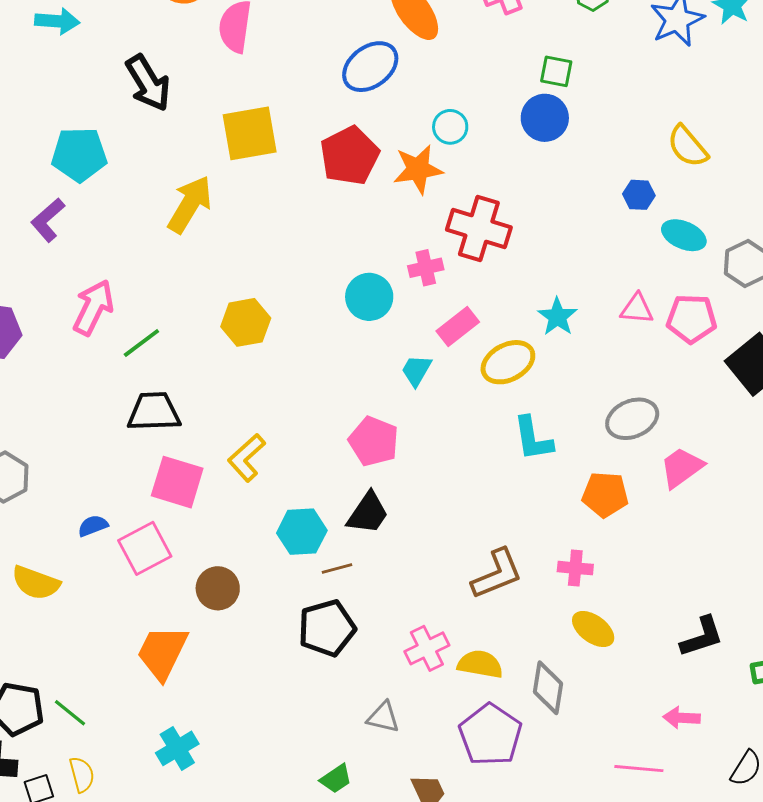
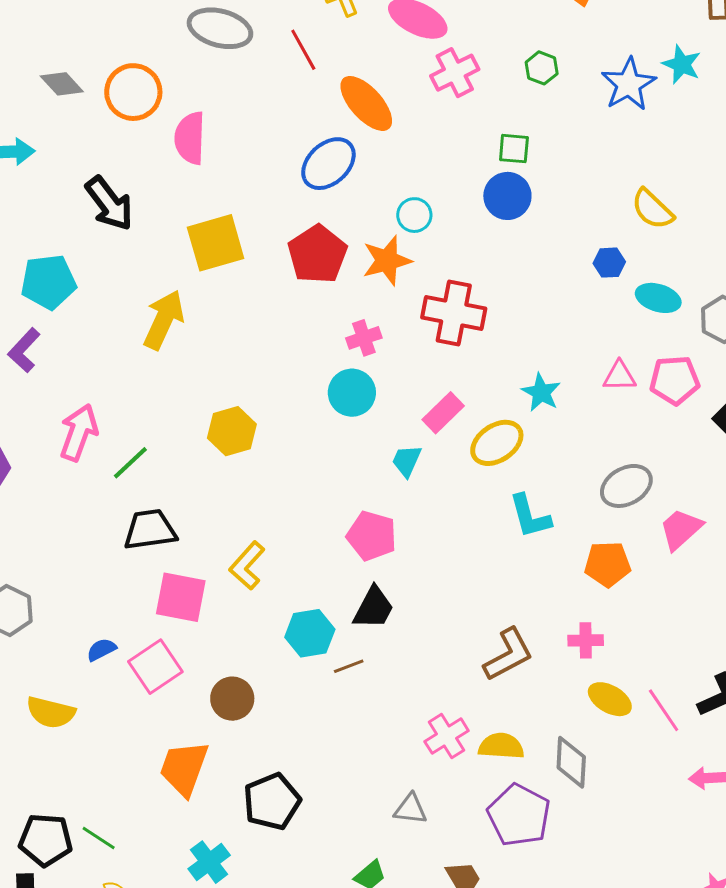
pink cross: (426, 268) -> (364, 338), moved
black pentagon: (327, 628) -> (272, 802), moved
pink line: (639, 769) -> (664, 710), moved, turned 57

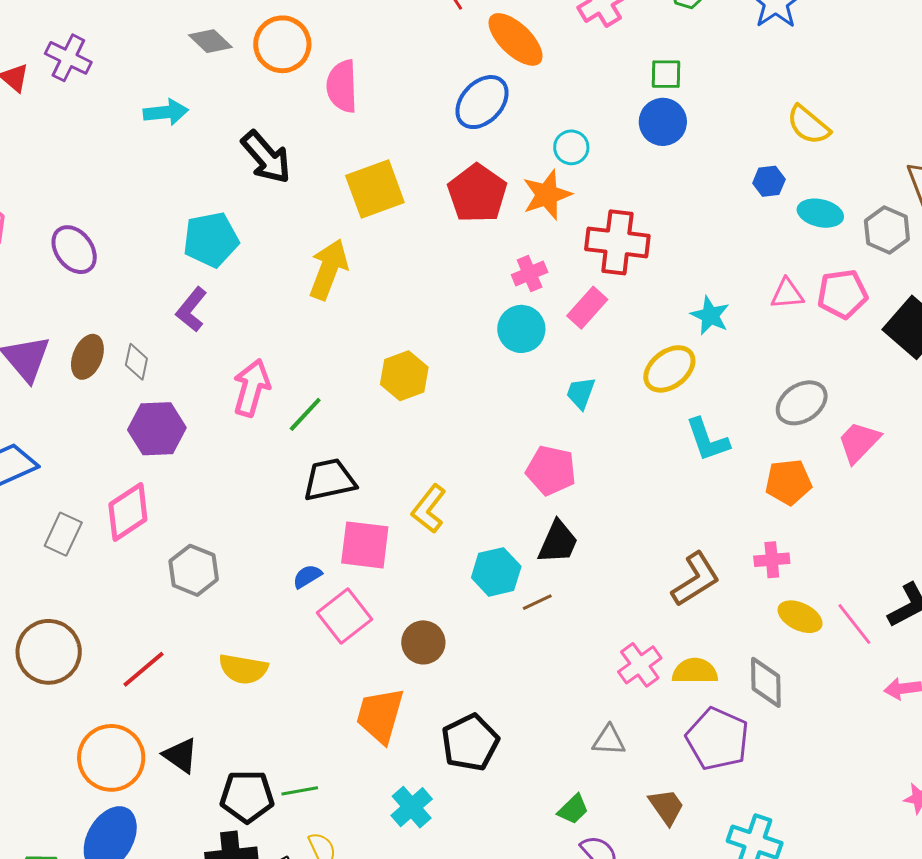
pink rectangle: (443, 413) -> (587, 308), moved
blue semicircle: (101, 650) -> (307, 576), moved
green line: (99, 838) -> (300, 791), turned -39

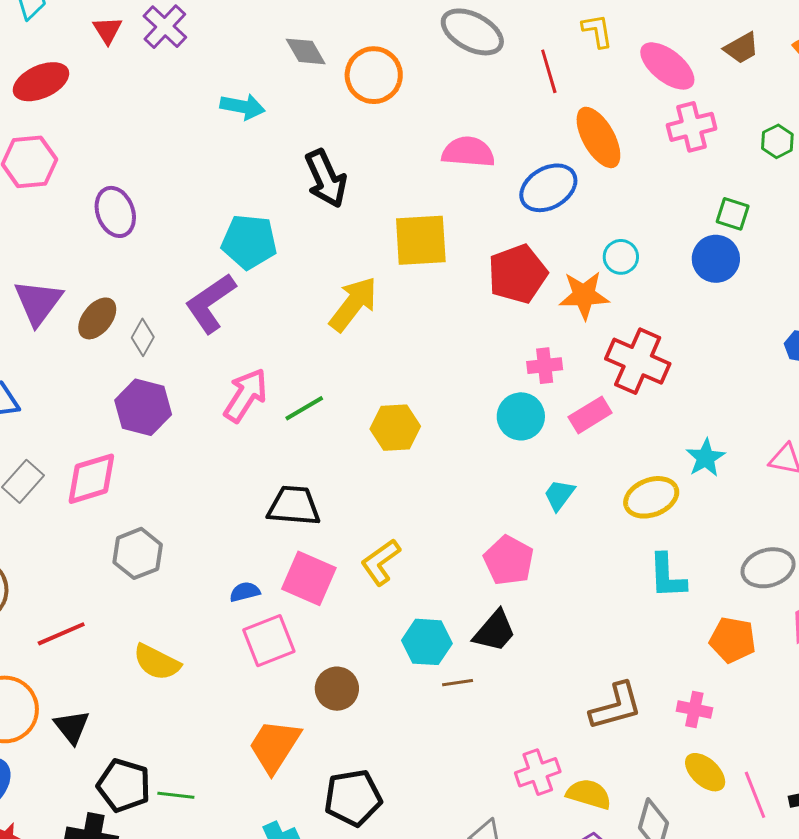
pink semicircle: (342, 86) -> (468, 152), moved, turned 80
purple L-shape: (191, 310) -> (210, 303), size x1.4
green line: (305, 414) -> (304, 408), moved

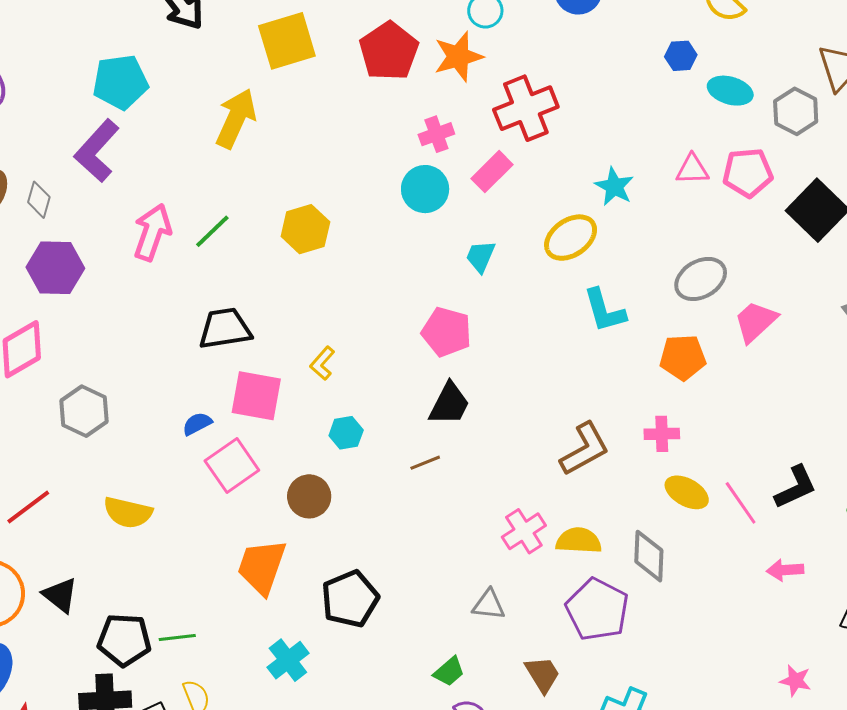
red cross: (638, 361) -> (526, 108), turned -32
yellow L-shape: (381, 562) -> (322, 363), size x0.7
cyan hexagon: (427, 642) -> (346, 433), moved, size x0.7

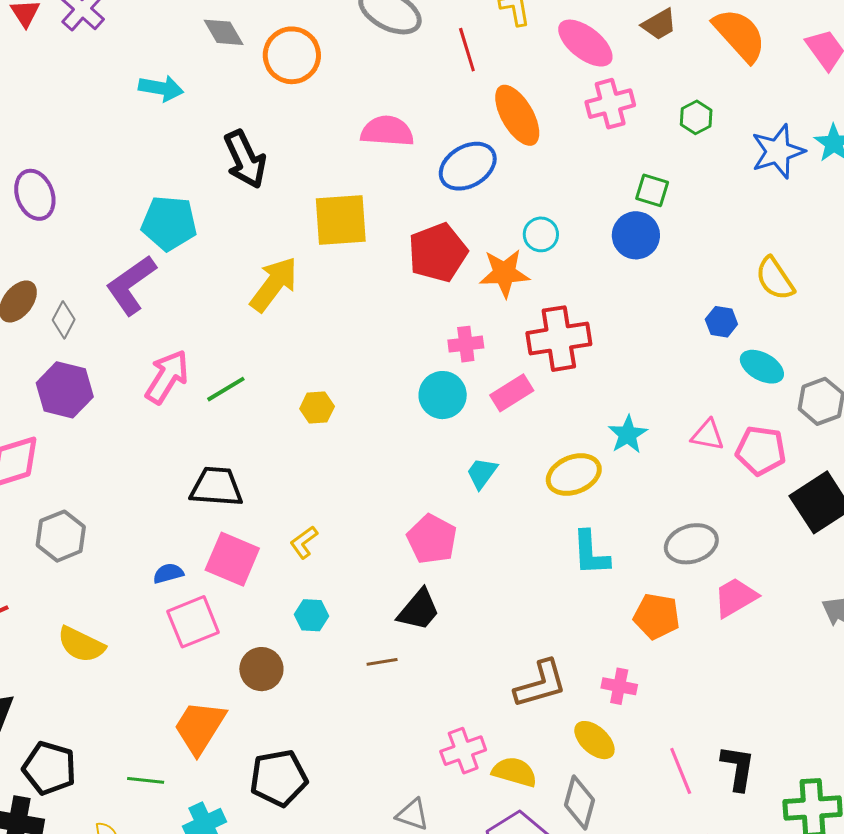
yellow hexagon: (305, 229) -> (317, 408), size x0.7
black L-shape: (796, 487) -> (738, 768), turned -69
yellow ellipse: (687, 492) -> (594, 740), moved
green line: (177, 637) -> (146, 780), moved

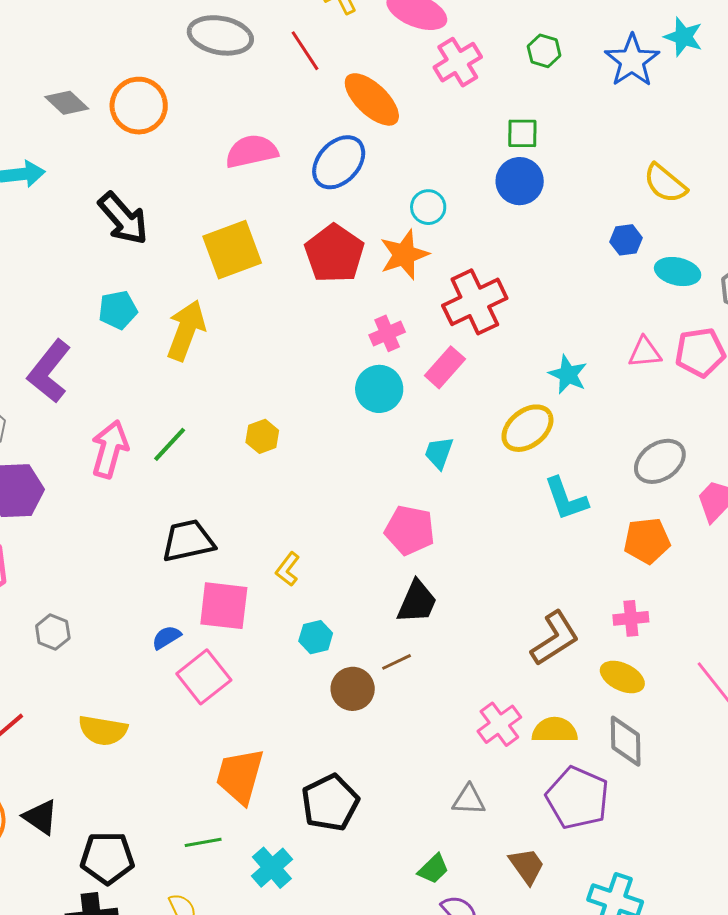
cyan pentagon: (169, 223) -> (118, 310), moved, size x0.7
gray hexagon: (61, 536) -> (53, 632), size x0.7
brown circle: (261, 669) -> (353, 689), moved

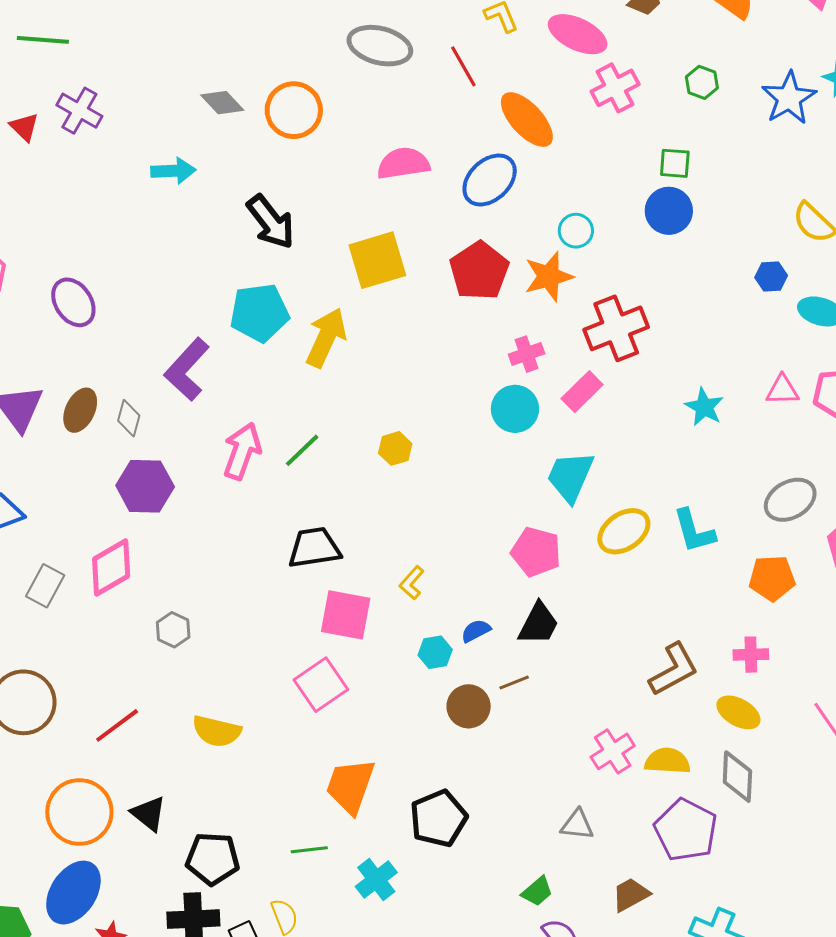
cyan pentagon: (118, 310) -> (259, 313), size x1.5
yellow ellipse: (527, 428) -> (624, 531), moved
cyan trapezoid: (439, 453) -> (570, 477), size x1.6
blue semicircle: (166, 637) -> (476, 631), moved
brown trapezoid: (527, 866) -> (631, 895), turned -87

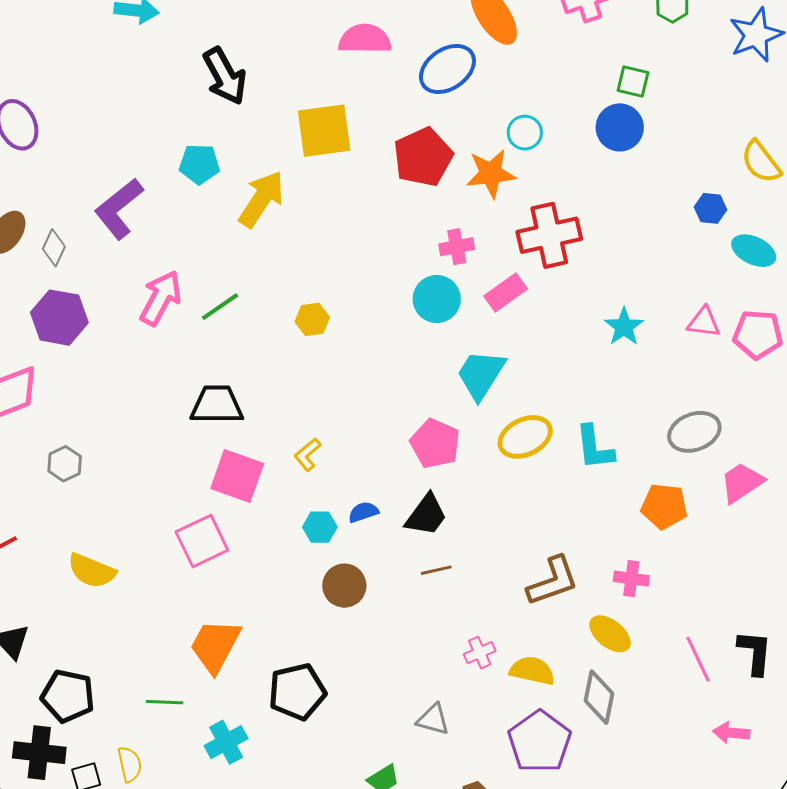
cyan pentagon: (259, 313) -> (199, 164), size x0.7
brown line: (514, 682) -> (436, 570), moved
pink cross: (613, 751) -> (480, 653), size x0.7

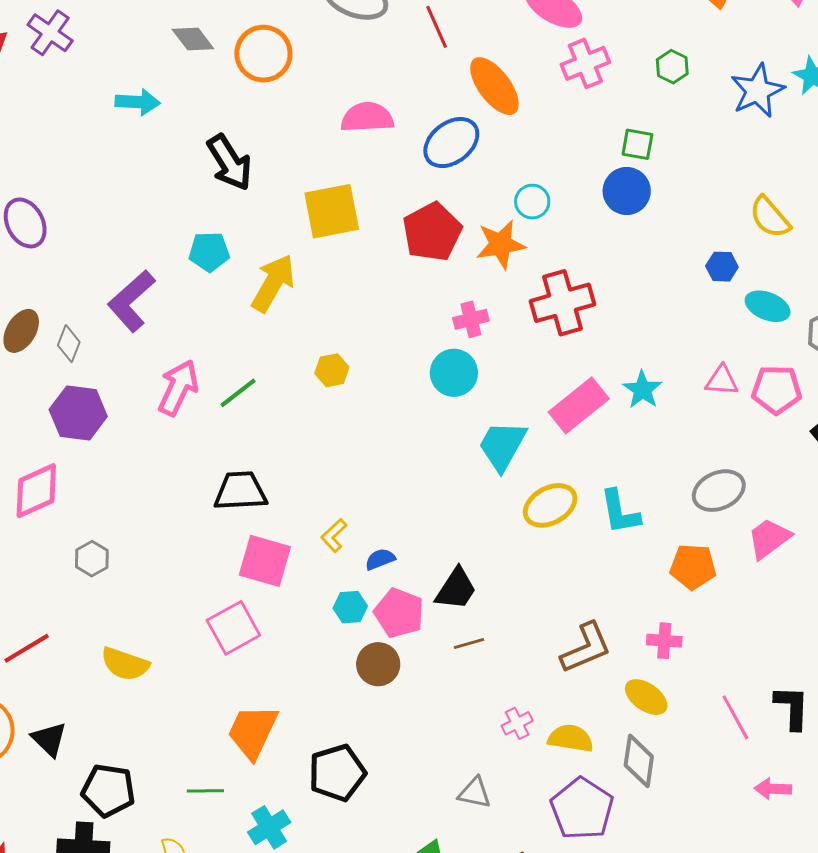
pink rectangle: (506, 292) -> (579, 405), moved, size x1.4
yellow hexagon: (312, 319) -> (332, 370), moved
pink pentagon: (435, 443) -> (399, 613), moved
blue semicircle: (363, 512) -> (380, 559), moved

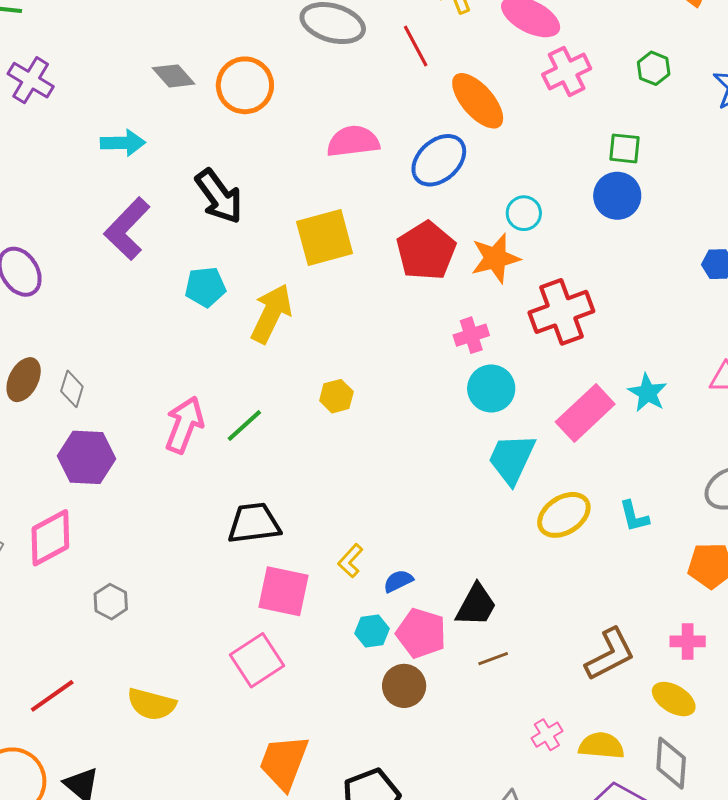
purple L-shape: (131, 301) -> (127, 229), moved
cyan circle: (454, 373) -> (491, 388), moved
cyan L-shape: (620, 512) -> (634, 516), size x0.7

